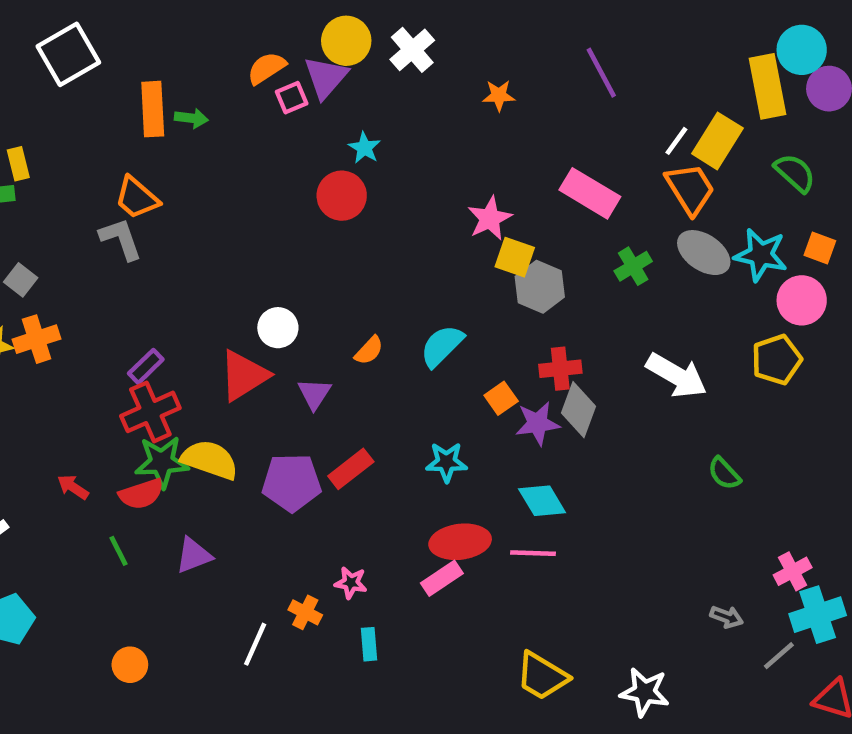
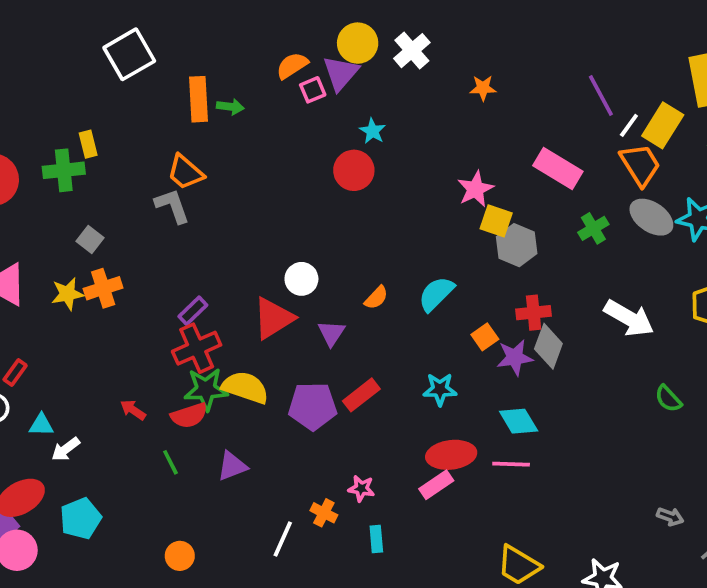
purple line: (601, 73) -> (601, 95), moved

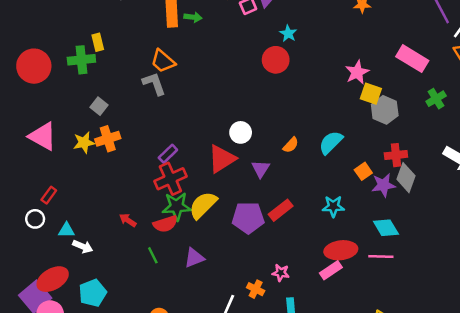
yellow semicircle: (245, 387) -> (203, 205), turned -64
white arrow: (66, 449) -> (83, 246), turned -120

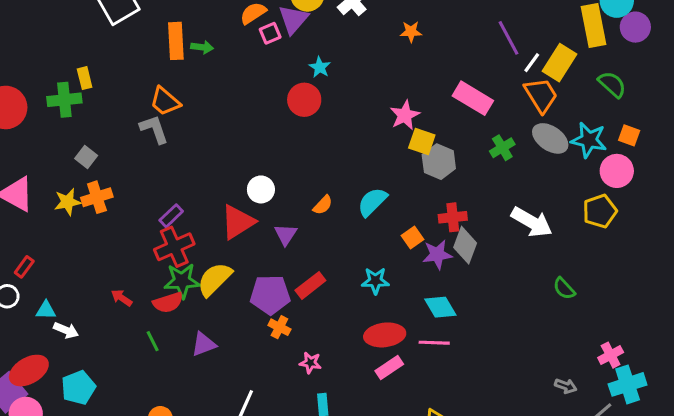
pink rectangle: (331, 270) -> (389, 367), moved
orange cross: (256, 289) -> (279, 327), moved

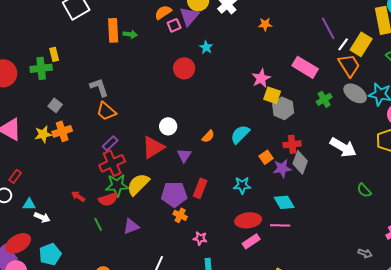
red circle: (304, 100) -> (184, 68), moved
orange trapezoid: (165, 101) -> (106, 111), moved
red rectangle: (310, 285) -> (200, 188), turned -30

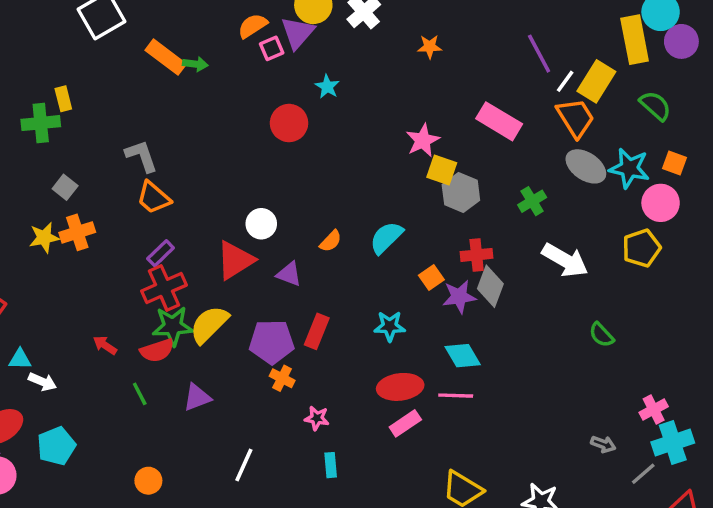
orange rectangle: (113, 30) -> (166, 57), turned -50
green cross: (324, 99) -> (532, 201), moved
purple triangle: (184, 155) -> (289, 274), turned -42

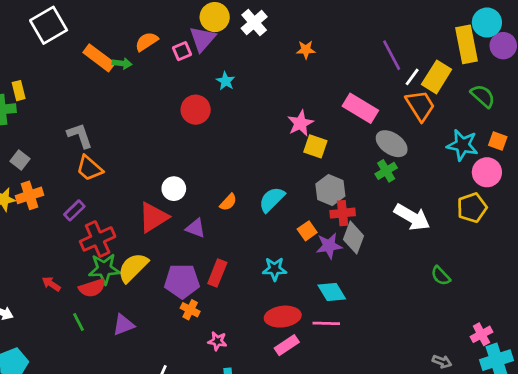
orange semicircle: (253, 26) -> (147, 42), moved
gray ellipse: (586, 166) -> (392, 144), moved
gray hexagon: (461, 192) -> (330, 190), moved
purple rectangle: (161, 253) -> (74, 210), moved

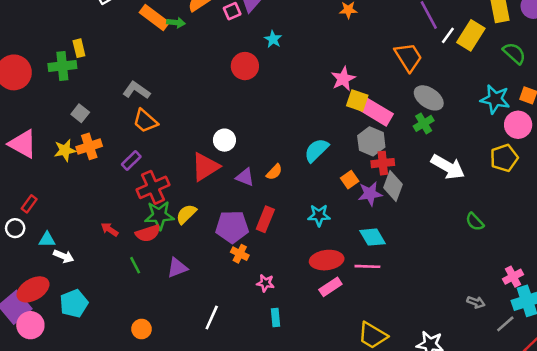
orange trapezoid: (420, 106) -> (408, 57), moved
pink rectangle: (360, 108) -> (376, 112), moved
gray L-shape: (80, 136) -> (136, 90), turned -36
orange semicircle: (228, 202) -> (274, 172), moved
yellow semicircle: (133, 268) -> (186, 214), size x0.7

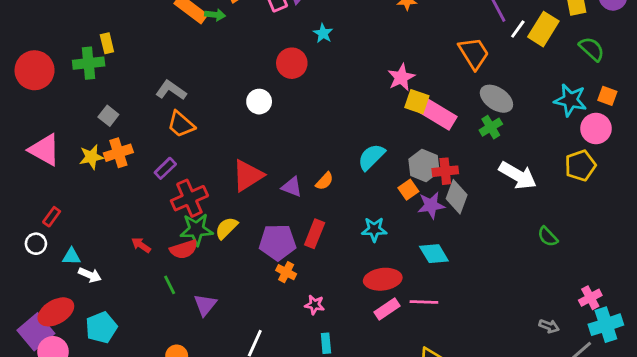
white circle: (224, 140) -> (259, 102), moved
gray hexagon: (371, 141) -> (424, 165), moved
pink line: (367, 266) -> (424, 302), moved
purple triangle: (177, 268) -> (205, 305), moved, turned -30

